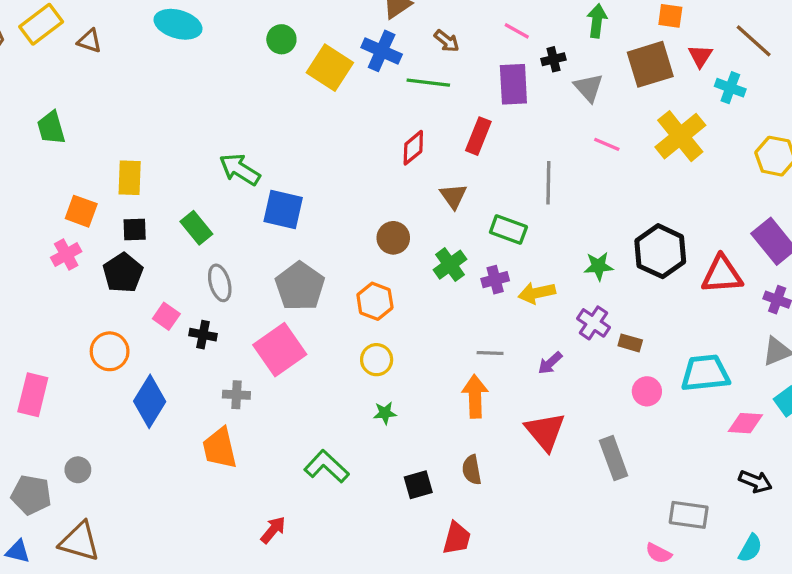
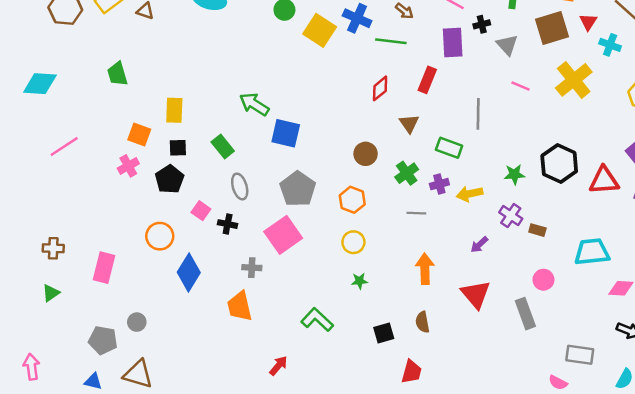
gray line: (490, 353) -> (416, 213), moved
pink circle: (647, 391) -> (543, 280), moved

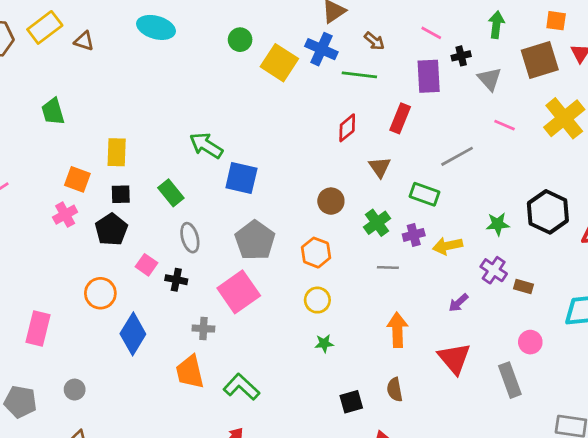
gray line: (478, 114) -> (457, 156), turned 60
green L-shape: (317, 320) -> (241, 387), moved
gray pentagon: (103, 340) -> (20, 402), moved

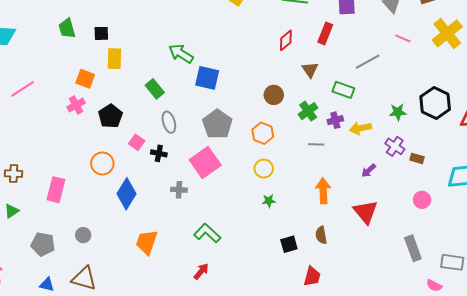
black square: (121, 194) -> (101, 33), moved
orange trapezoid: (190, 372) -> (147, 242), moved, turned 32
gray rectangle: (510, 380) -> (413, 248), moved

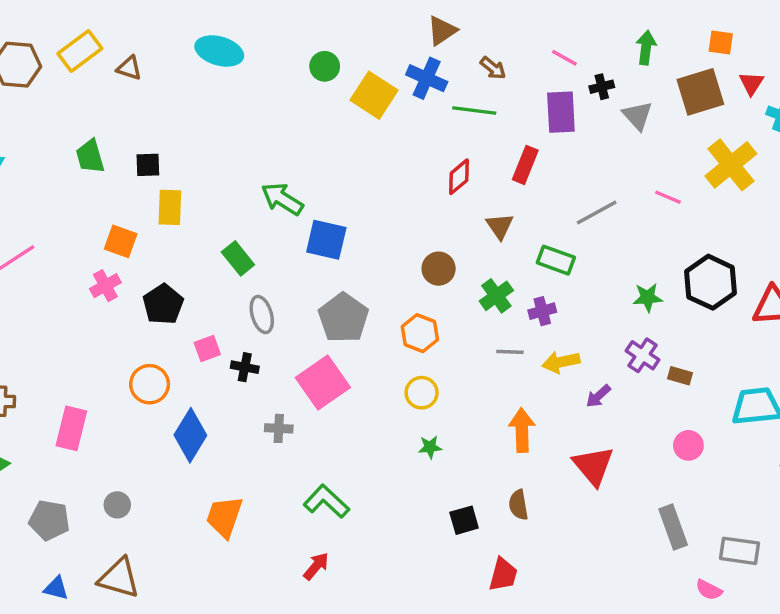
pink line: (403, 38) -> (668, 197), moved
yellow arrow: (361, 128) -> (561, 362), moved
pink square: (137, 142) -> (207, 348), turned 35

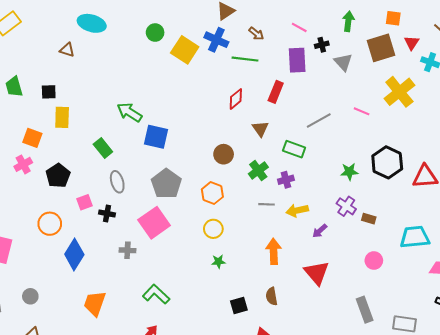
brown triangle: (129, 68) -> (67, 50), moved

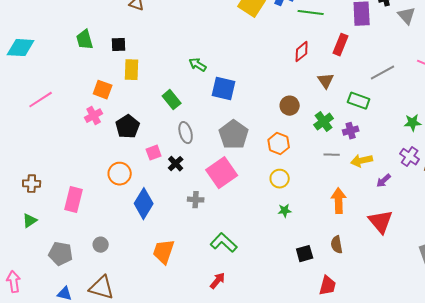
green arrow: (129, 112) -> (198, 65), size x0.7
black cross: (107, 213) -> (176, 164), turned 35

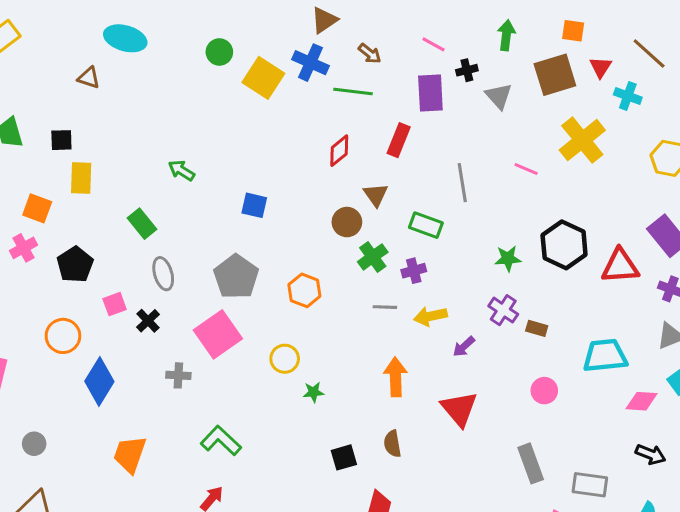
gray line: (383, 73) -> (462, 183), turned -70
blue square: (224, 89) -> (254, 205), moved, size x0.7
brown circle: (290, 106) -> (347, 222), moved
yellow circle: (280, 179) -> (285, 359), moved

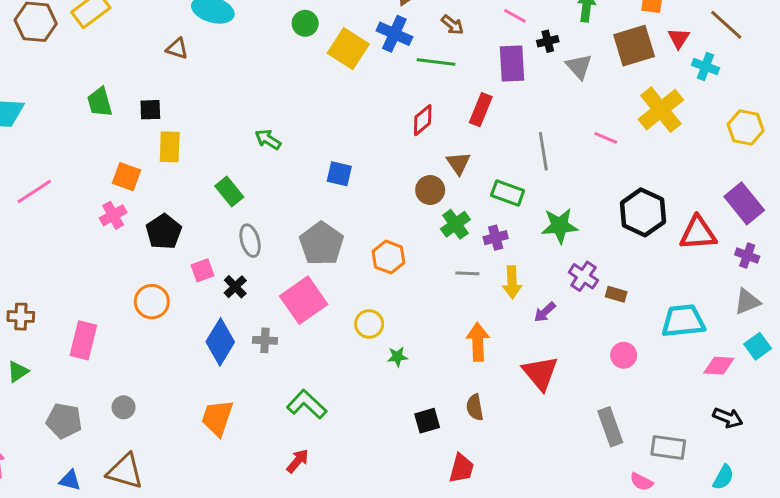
green star: (508, 258) -> (560, 226), moved, size x1.4
yellow arrow: (430, 316) -> (512, 282), turned -80
blue diamond: (99, 381) -> (220, 342), moved

